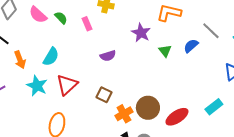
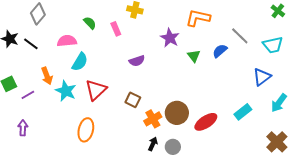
pink semicircle: (38, 15) -> (67, 41), moved, turned 132
orange arrow: (20, 60) -> (47, 76), moved

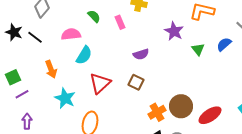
cyan star: (66, 91) -> (65, 98), moved
purple line: (28, 95) -> (22, 94), moved
brown square: (133, 100) -> (136, 82), moved

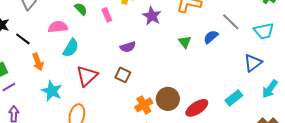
purple star: (174, 31) -> (152, 16), moved
black line: (35, 37) -> (23, 39), moved

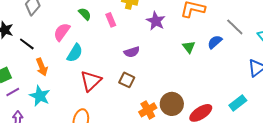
pink semicircle: (58, 27) -> (62, 32), turned -48
cyan star: (52, 91) -> (40, 96), moved

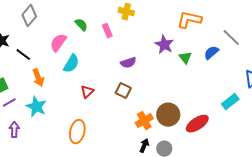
purple star: (156, 21) -> (164, 45), moved
red triangle: (91, 81) -> (87, 92), size x0.6
cyan rectangle: (238, 103) -> (230, 102), moved

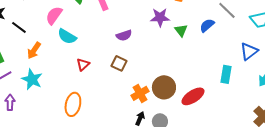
purple star: (164, 45) -> (160, 17), turned -30
cyan semicircle: (71, 64) -> (67, 36), turned 90
orange arrow: (38, 78) -> (34, 50), turned 54
cyan rectangle: (230, 102) -> (226, 74), turned -42

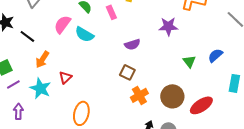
blue semicircle: (207, 25) -> (215, 55), moved
green triangle: (181, 30) -> (189, 61), moved
cyan semicircle: (67, 36) -> (84, 34), moved
red triangle: (83, 64) -> (65, 77), moved
orange cross: (140, 93) -> (139, 95), moved

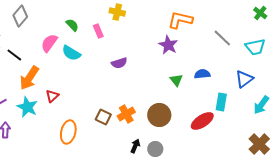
purple star: (168, 26) -> (168, 45), moved, turned 30
blue semicircle: (215, 55) -> (202, 74), turned 35
orange arrow: (42, 59) -> (29, 78), size x1.4
brown square: (127, 72) -> (103, 117), moved
red ellipse: (201, 105) -> (202, 121), moved

